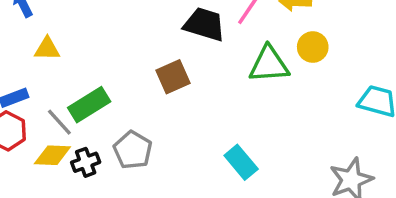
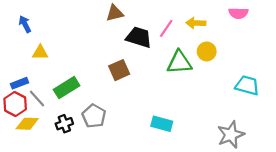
gray line: (59, 122) -> (37, 99), moved
yellow diamond: (52, 155) -> (27, 124), moved
cyan rectangle: (241, 162) -> (162, 124), turned -35

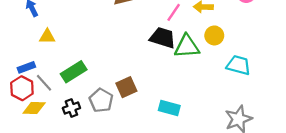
black trapezoid: (139, 37) -> (163, 38), moved
brown square: (119, 70) -> (126, 87), moved
cyan trapezoid: (247, 85) -> (238, 65), moved

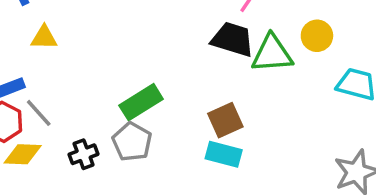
green rectangle: (74, 72) -> (141, 102), moved
brown square: (126, 87) -> (225, 120), moved
cyan rectangle: (169, 108) -> (224, 154), moved

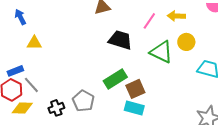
black trapezoid: (233, 39) -> (120, 40), moved
green triangle: (272, 54) -> (161, 52), turned 30
green rectangle: (141, 102) -> (115, 79), moved

